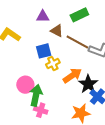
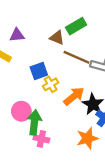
purple triangle: (43, 16) -> (17, 35), moved
brown triangle: (57, 31) -> (57, 38), moved

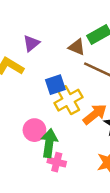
purple triangle: (17, 35) -> (31, 43), turned -35
yellow cross: (51, 84) -> (68, 100), size x1.5

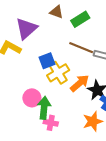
purple triangle: (31, 43) -> (26, 29), size x1.6
brown triangle: (77, 47) -> (56, 12), moved

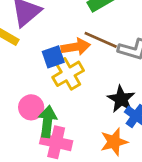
orange arrow: (80, 83) -> (76, 47), moved, turned 30
pink cross: (51, 123) -> (56, 142), size x1.5

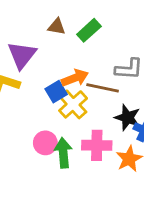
brown line: (101, 40) -> (103, 88), moved
pink cross: (56, 142) -> (97, 145), moved

